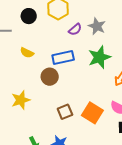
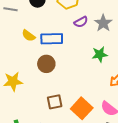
green star: (99, 57) -> (100, 54), size x0.7
blue rectangle: (63, 58) -> (52, 39), moved

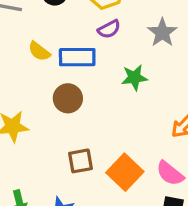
purple semicircle: (81, 22) -> (109, 29), moved
green star: (100, 54) -> (134, 78), moved

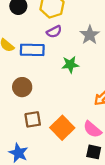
brown circle: (68, 98) -> (22, 87), moved

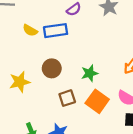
green star: (70, 65) -> (90, 73), moved

